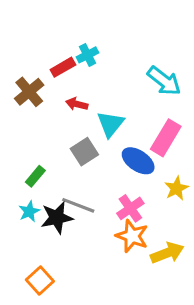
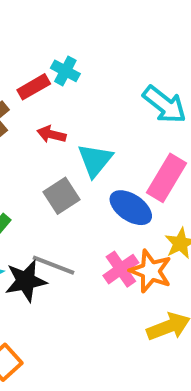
cyan cross: (87, 55) -> (65, 71), turned -35
orange star: (132, 236) -> (151, 271), moved

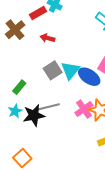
cyan triangle: (95, 160) -> (70, 70), moved
gray line: (53, 265) -> (48, 107), turned -35

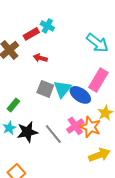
gray square: (53, 70) -> (45, 89), turned -36
gray line: (48, 107) -> (53, 134), moved, turned 65

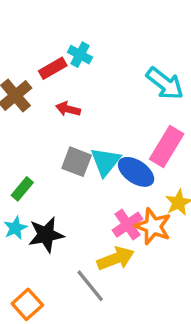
gray line: (53, 134) -> (90, 286), moved
yellow arrow: (99, 155) -> (116, 259), moved

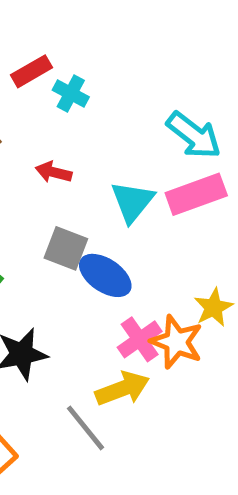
red rectangle: (53, 68) -> (31, 71), moved
pink rectangle: (167, 146) -> (196, 194), moved, turned 39
cyan triangle: (105, 162) -> (132, 202), moved
blue ellipse: (136, 172) -> (105, 275), moved

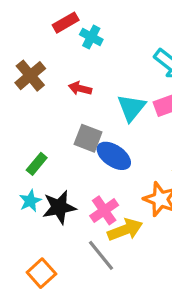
pink cross: (140, 339) -> (104, 210), moved

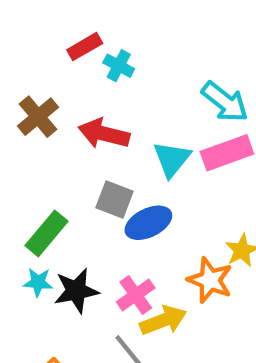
red arrow: (80, 88) -> (104, 134), size x1.6
blue ellipse: (114, 156) -> (148, 223), turned -60
green rectangle: (37, 164) -> (47, 233), size x1.5
cyan star: (30, 201) -> (38, 282), turned 30

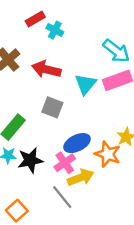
blue ellipse: (148, 223) -> (77, 143), moved

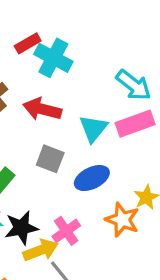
cyan cross: (55, 30) -> (53, 58), size x1.6
blue ellipse: (77, 143) -> (92, 178), moved
yellow arrow: (81, 177) -> (41, 250), moved

